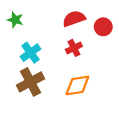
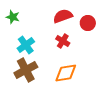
red cross: (74, 48) -> (63, 41), turned -32

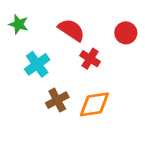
red semicircle: (63, 16) -> (71, 30), moved, turned 54
brown cross: (26, 70) -> (57, 100), moved, size x0.7

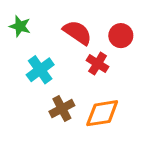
red circle: (126, 33) -> (121, 36), moved

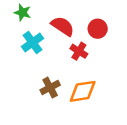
green star: (20, 26) -> (23, 12), moved
cyan cross: (40, 70) -> (33, 42), moved

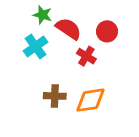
green star: (23, 12) -> (42, 15), moved
brown cross: (50, 88) -> (55, 96), turned 30

